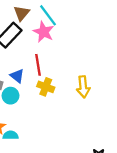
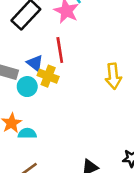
yellow cross: (46, 87) -> (48, 76), moved

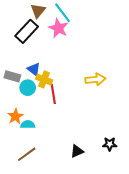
red line: (60, 50) -> (53, 94), moved
yellow arrow: (113, 76) -> (95, 79), turned -90

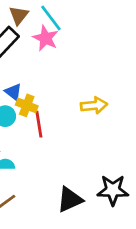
black star: (110, 144) -> (113, 190), size x1.6
black triangle: (77, 151) -> (70, 200), size x1.5

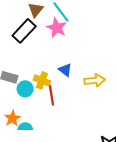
blue triangle: (13, 92) -> (65, 70), moved

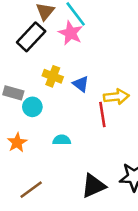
yellow cross: (42, 80) -> (53, 76), moved
red line: (51, 95) -> (102, 115), moved
cyan semicircle: (25, 127) -> (62, 140), moved

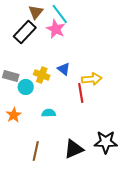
yellow cross: (53, 76) -> (42, 75), moved
brown line: (31, 190) -> (36, 151), moved, turned -42

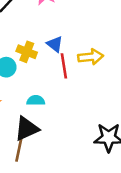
red line: (81, 93) -> (64, 66), moved
black triangle: (74, 149) -> (27, 129), moved

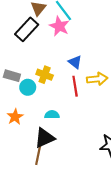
blue triangle: (55, 44) -> (75, 62), moved

